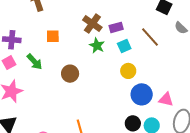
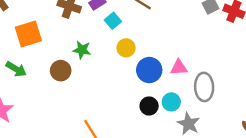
orange square: (53, 36) -> (28, 34), size x1.6
green star: (97, 46) -> (82, 50), moved

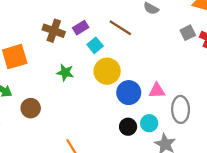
yellow circle: (126, 48) -> (107, 71), size x1.5
brown circle: (61, 71) -> (31, 108), moved

